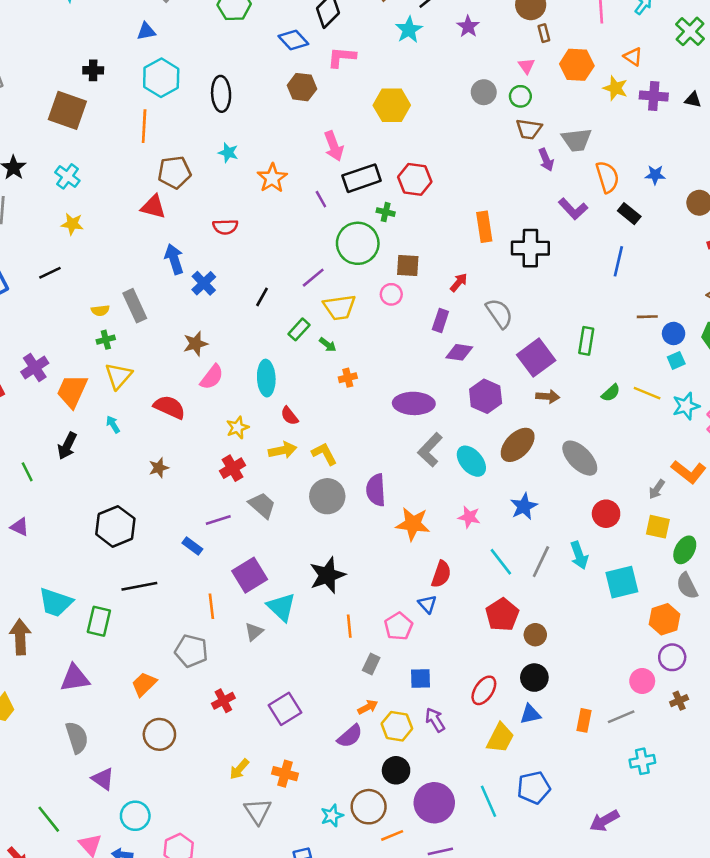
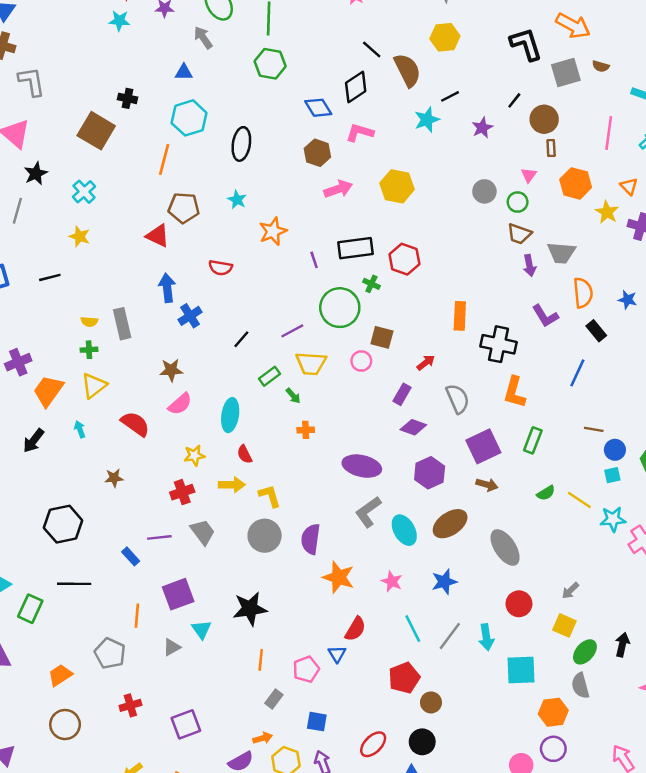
pink arrow: (334, 146) -> (338, 189), moved, turned -100
orange L-shape: (689, 472) -> (514, 392), moved, turned 56
cyan triangle: (281, 607) -> (201, 629), size x0.7

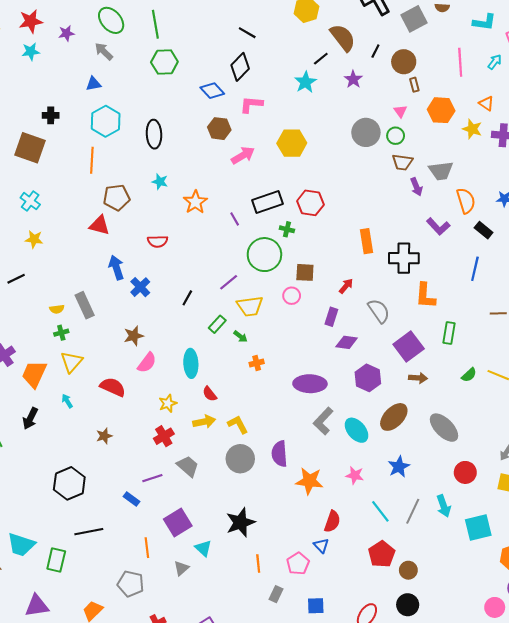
brown semicircle: (407, 70) -> (343, 38), moved
gray circle: (484, 191) -> (366, 132), size x1.4

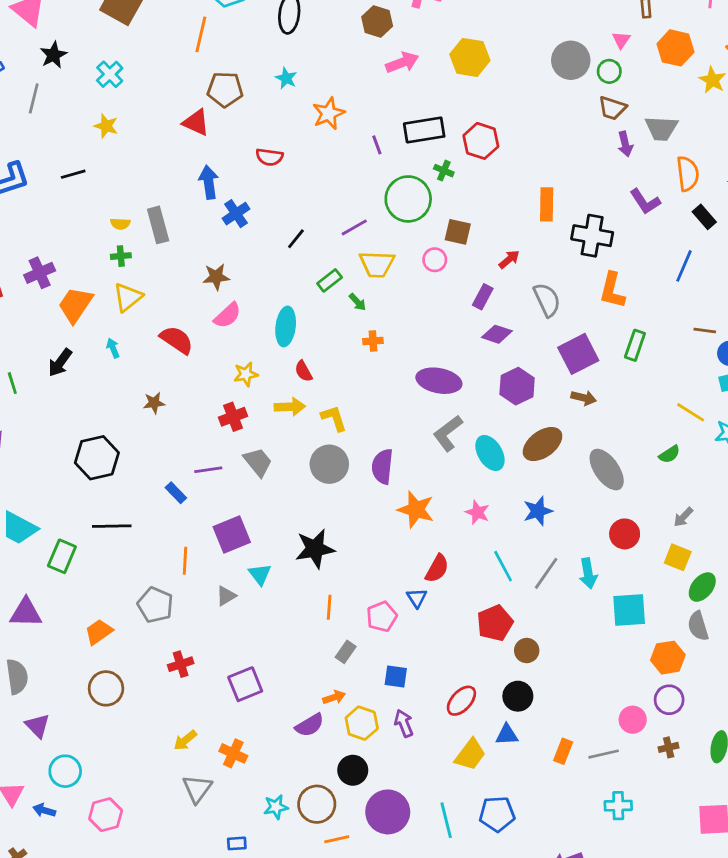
green semicircle: (469, 375) -> (669, 454), moved

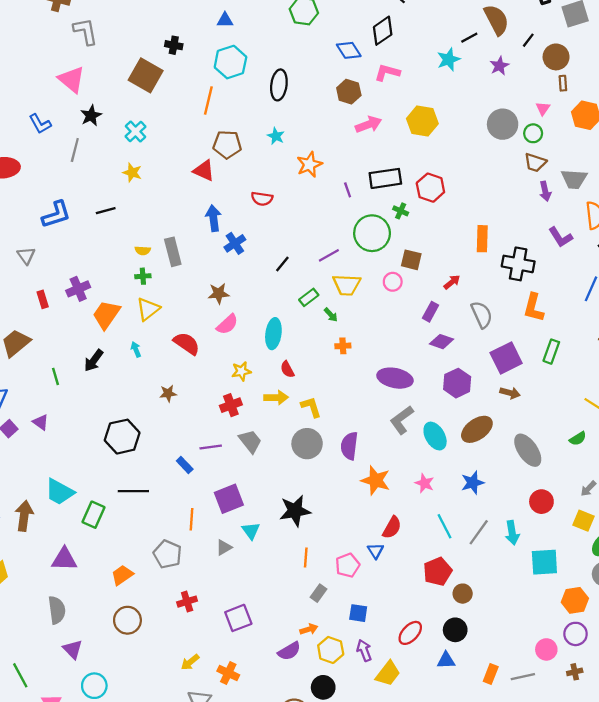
yellow trapezoid: (470, 755) -> (388, 674), moved

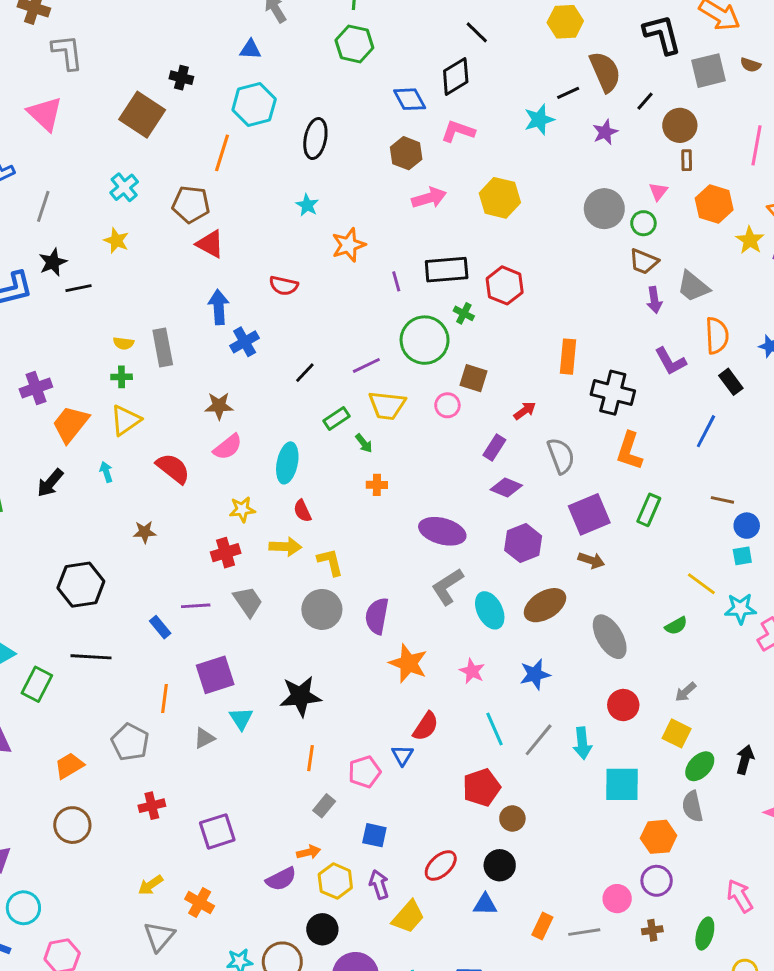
black star: (91, 116) -> (53, 262), moved
brown pentagon: (227, 144) -> (191, 204), moved
gray trapezoid: (574, 179) -> (693, 286), turned 32

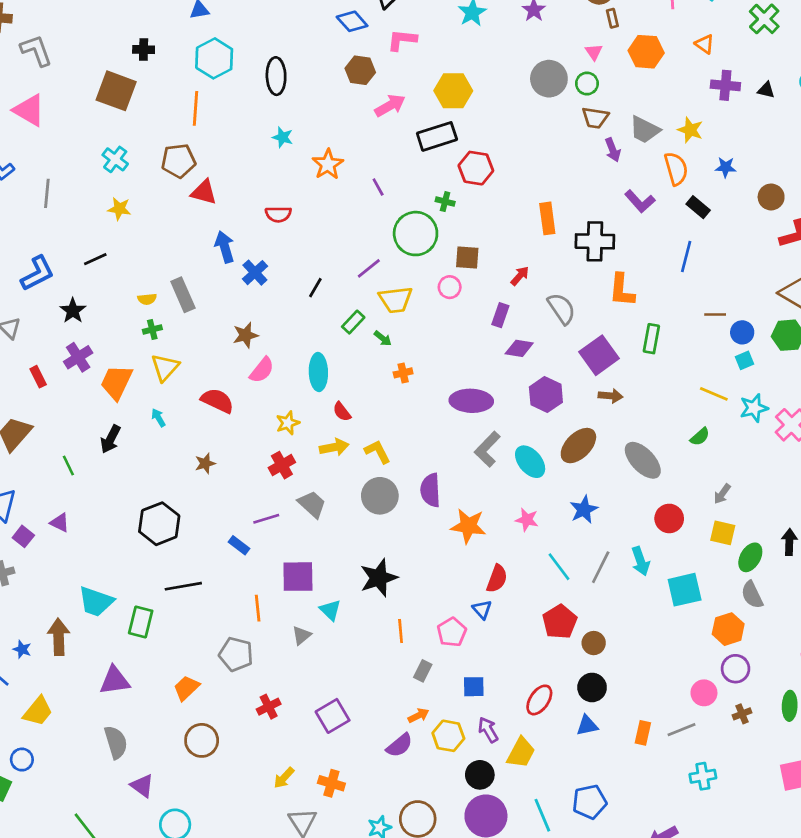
yellow star: (750, 240) -> (690, 130), moved
black star: (53, 262) -> (73, 311), moved
black rectangle: (447, 270) -> (437, 136), moved
purple square: (215, 675) -> (298, 577), turned 30
black circle: (322, 929) -> (480, 775), moved

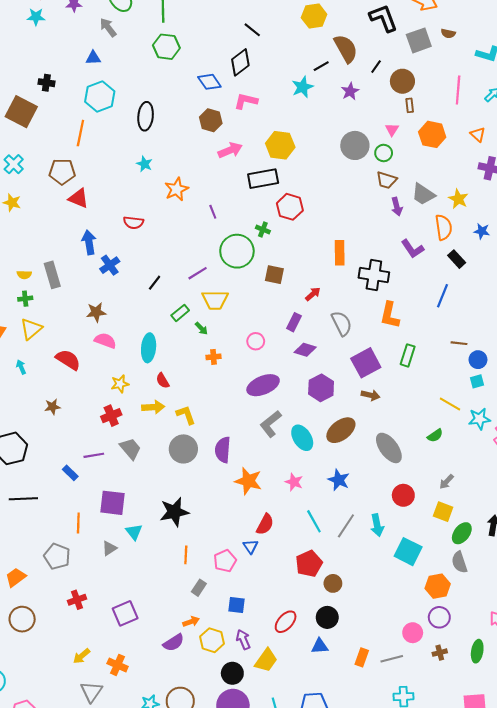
pink circle: (450, 287) -> (256, 341), moved
pink semicircle: (262, 370) -> (105, 341), turned -115
purple ellipse: (471, 401) -> (263, 385), turned -32
blue star: (584, 510) -> (339, 480), turned -30
cyan square: (685, 590) -> (408, 552), turned 32

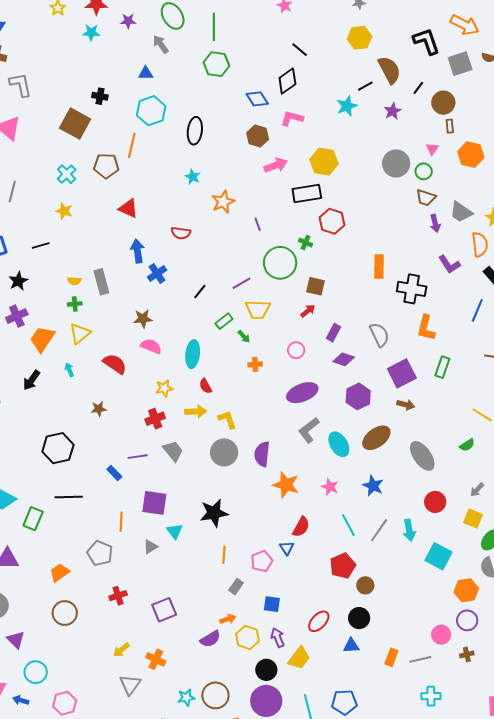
brown pentagon: (62, 172) -> (106, 166), moved
red arrow: (313, 294) -> (308, 311), moved

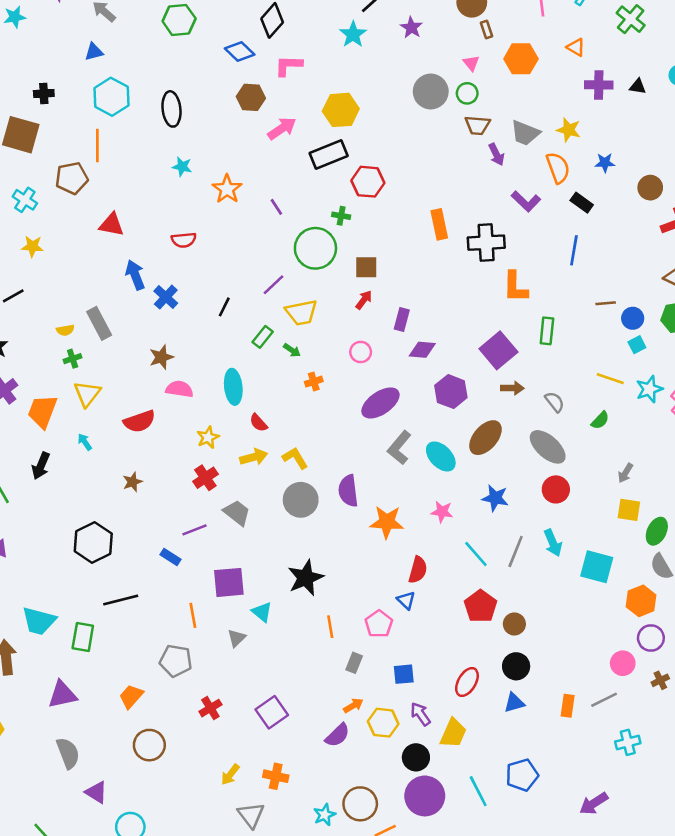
gray semicircle: (379, 335) -> (555, 402), moved, size x0.7
red semicircle: (115, 364) -> (139, 421), turned 140
red circle: (435, 502) -> (556, 489), moved

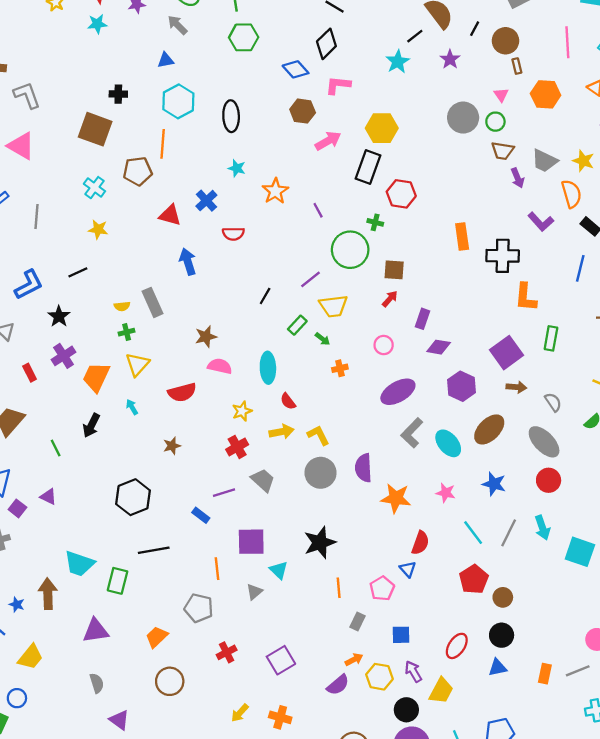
black rectangle: (329, 155) -> (368, 167), turned -52
blue cross: (166, 297) -> (206, 201), moved
gray semicircle: (68, 753) -> (97, 683), size x0.7

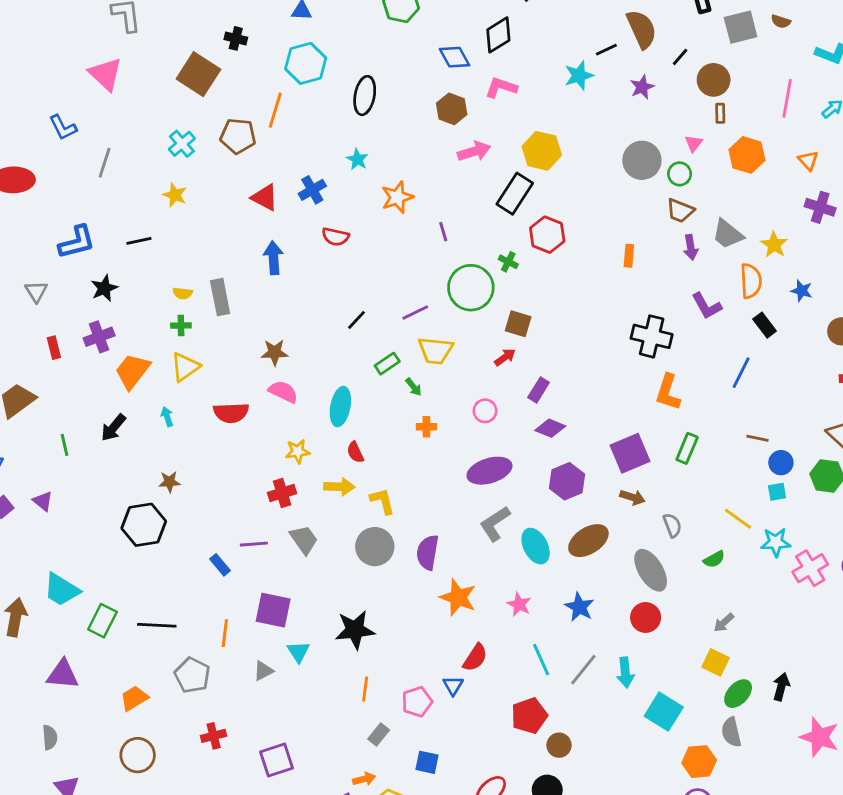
orange rectangle: (462, 236) -> (629, 256), moved, size x0.7
brown star: (172, 446) -> (169, 482), moved
black line: (154, 550) -> (157, 625), moved

